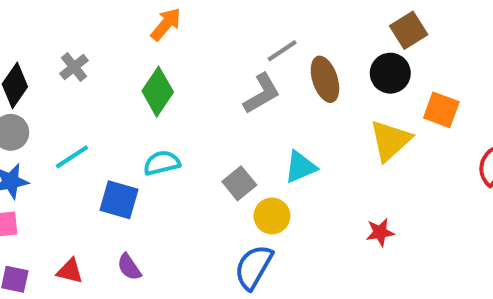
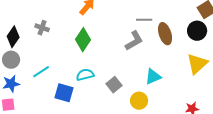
gray line: (282, 51) -> (144, 20), turned 35
gray cross: (74, 67) -> (42, 28), turned -32
gray square: (239, 183) -> (114, 85), moved

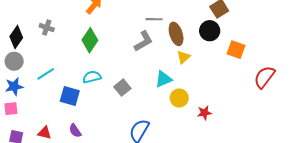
yellow triangle: (197, 64) -> (183, 57), moved, size x0.6
yellow circle: (139, 101) -> (179, 98), moved

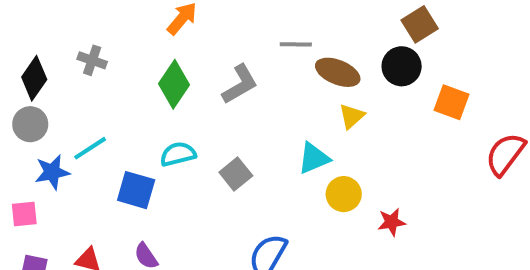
brown ellipse: (176, 34) -> (338, 72), turned -50
gray L-shape: (143, 41) -> (240, 84), moved
blue star: (14, 86) -> (52, 172), moved

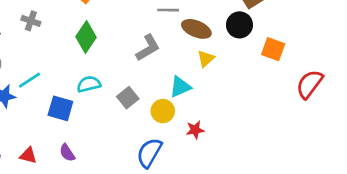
gray L-shape: (240, 84) -> (148, 48), moved
yellow circle: (344, 194) -> (163, 111), moved
red star: (392, 222) -> (195, 130), moved

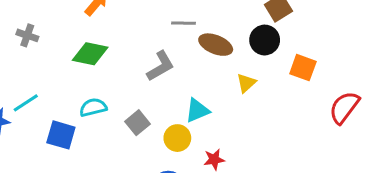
green diamond: (86, 37) -> (90, 54), turned 68
yellow triangle: (206, 59) -> (246, 83), moved

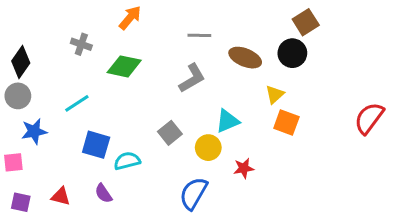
gray line: (183, 23) -> (199, 35), moved
gray cross: (27, 35) -> (81, 44), moved
orange square: (303, 68) -> (286, 123), moved
cyan line: (26, 103) -> (77, 103), moved
cyan semicircle: (93, 107) -> (127, 161), moved

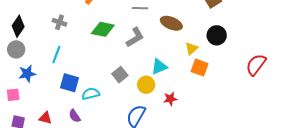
gray cross: (81, 44) -> (59, 22), moved
black circle: (292, 53) -> (217, 35), moved
green diamond: (124, 66) -> (103, 29), moved
cyan line: (77, 103) -> (56, 54), turned -36

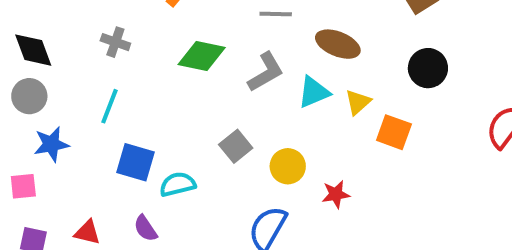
black diamond: (18, 26) -> (33, 50), turned -55
yellow triangle: (191, 48) -> (358, 102), moved
cyan triangle: (159, 67) -> (314, 92), moved

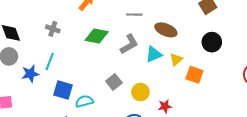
blue star: (51, 144) -> (30, 74), moved

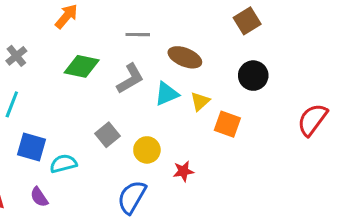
gray cross: (53, 29) -> (16, 56), turned 32

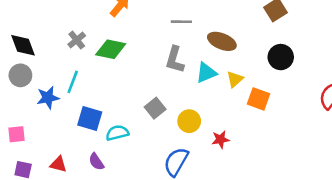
green diamond: (82, 66) -> (111, 49), moved
gray L-shape: (130, 79) -> (175, 60), turned 136

